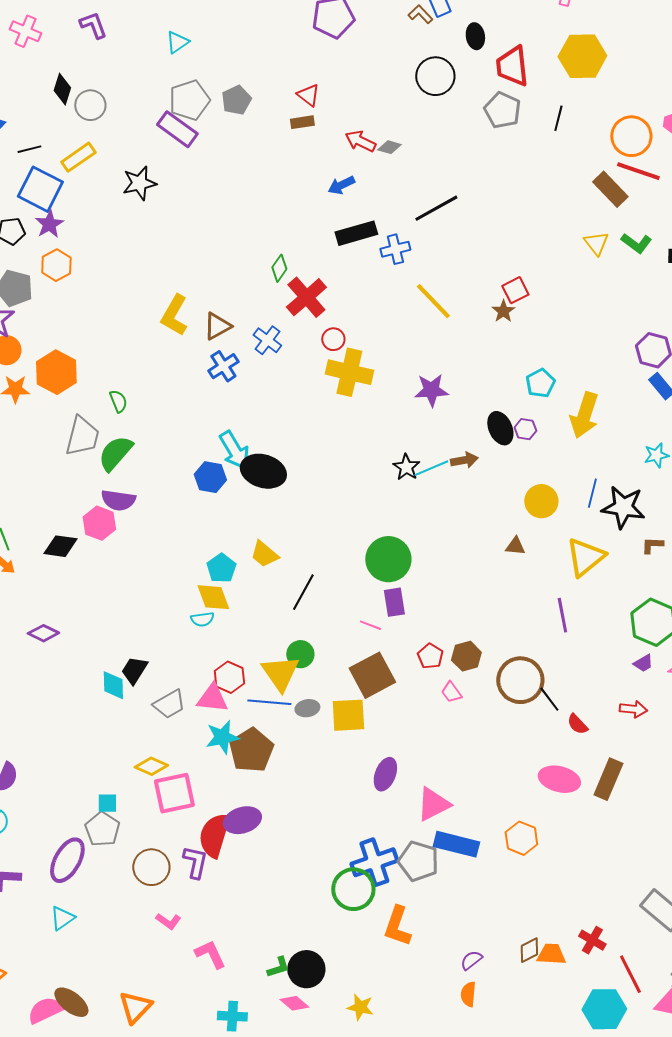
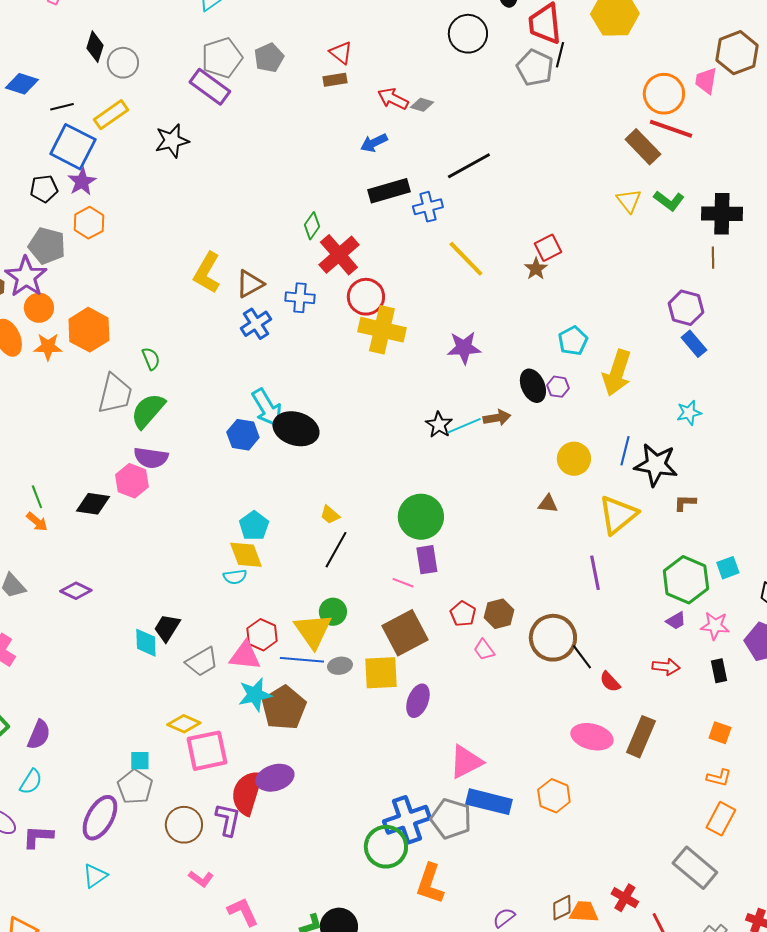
black line: (558, 118) -> (560, 55), moved
red circle: (333, 339) -> (366, 297), size x1.6
blue cross: (267, 340) -> (300, 298), turned -32
yellow trapezoid: (264, 554) -> (330, 515), moved, size x0.7
purple ellipse: (385, 774) -> (418, 701), moved

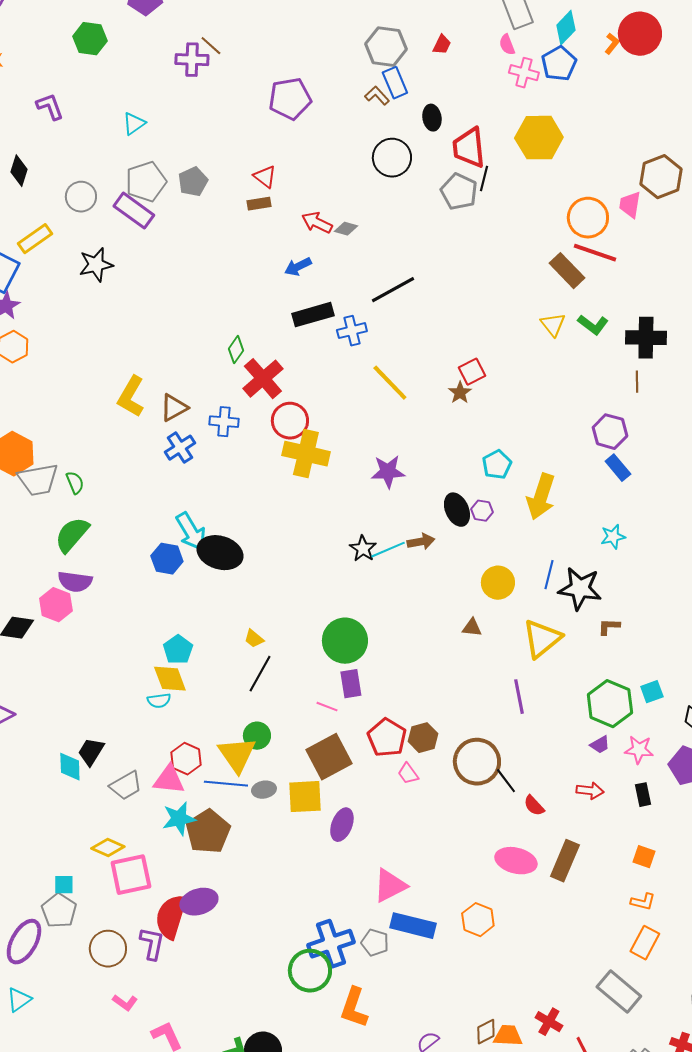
gray circle: (123, 63) -> (81, 197), moved
gray trapezoid: (115, 394) -> (38, 480), moved, turned 66
red pentagon: (463, 614) -> (387, 738), size x1.5
gray pentagon: (451, 819) -> (375, 943), size x0.7

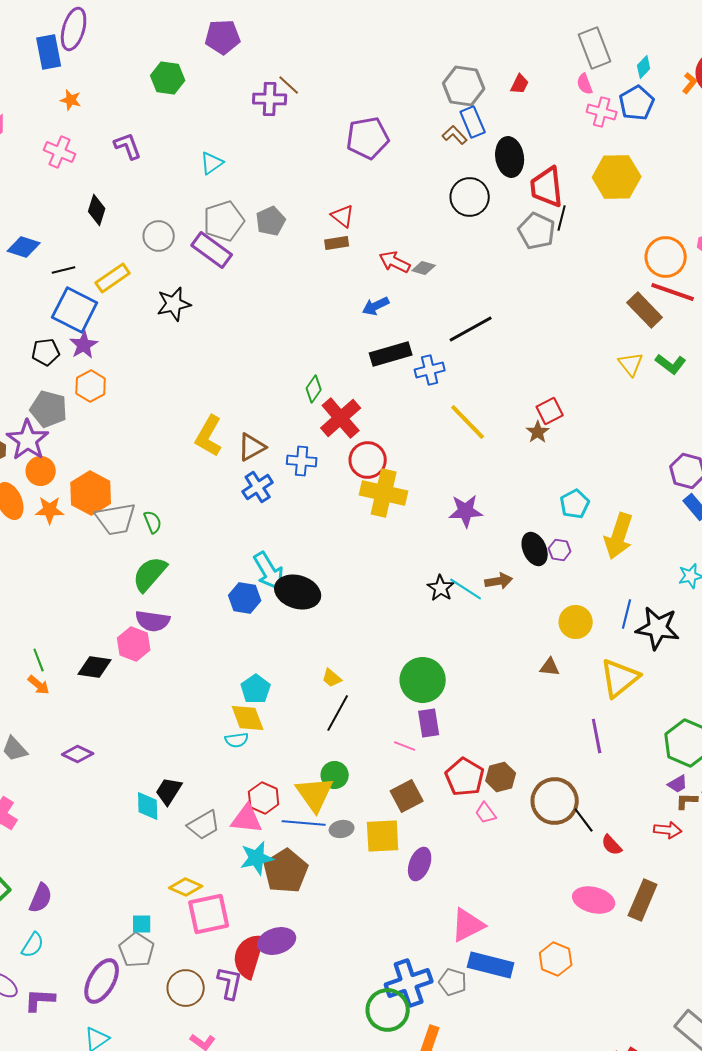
cyan diamond: (566, 28) -> (644, 67), size x0.7
black ellipse: (432, 118) -> (510, 157), size x1.5
cyan line: (388, 550) -> (466, 589), turned 56
brown L-shape: (609, 627) -> (687, 801), moved
brown square: (329, 757) -> (407, 796), size x0.7

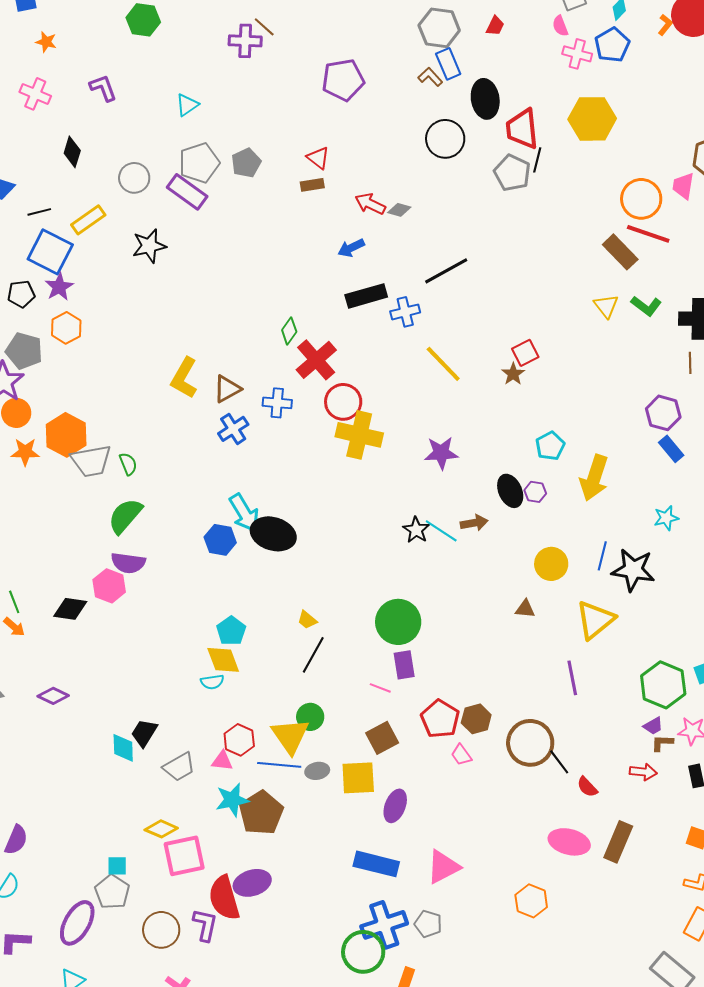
pink triangle: (247, 819) -> (222, 761), size x0.7
red semicircle: (249, 956) -> (224, 898), turned -33
blue rectangle: (491, 965) -> (376, 864), moved

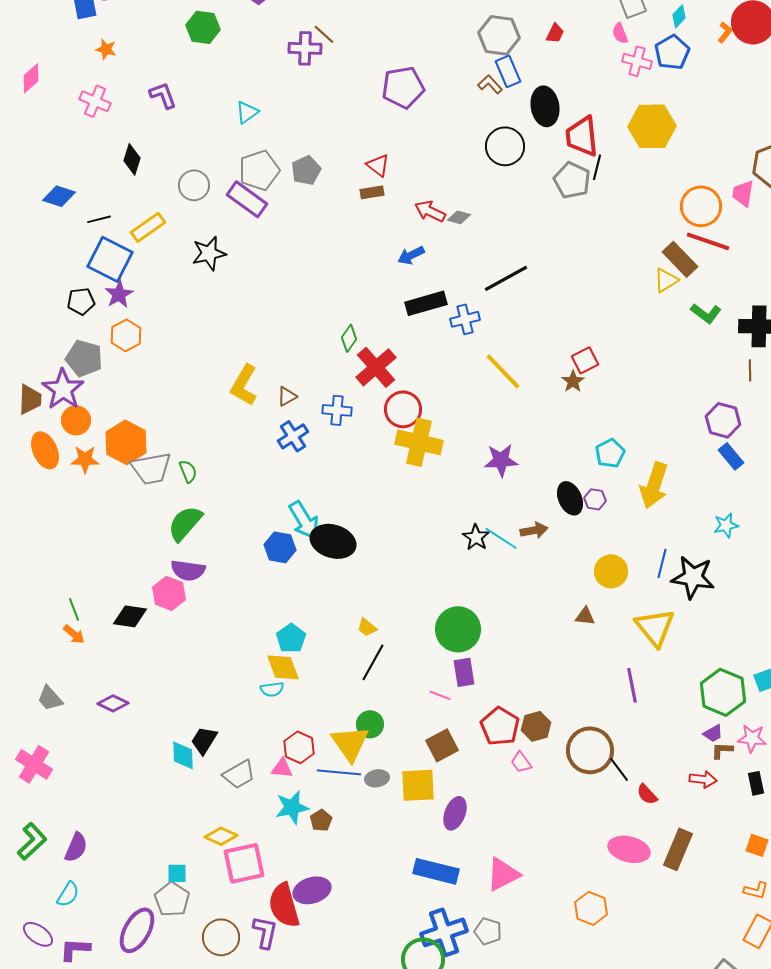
yellow triangle: (606, 306) -> (666, 280), moved, turned 36
brown triangle: (227, 389) -> (287, 396), size x0.7
yellow triangle: (595, 620) -> (655, 627), turned -30
brown pentagon: (261, 813) -> (321, 820), size x0.5

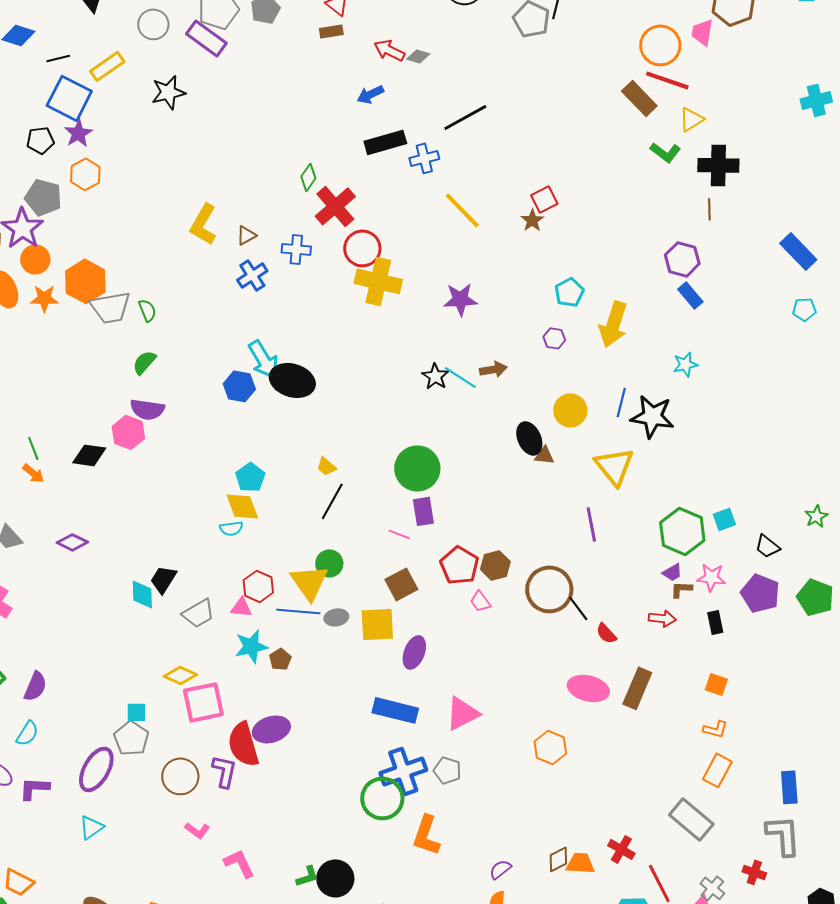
yellow triangle: (666, 280) -> (691, 119), moved
black ellipse: (570, 498) -> (529, 438), moved
green semicircle: (185, 523) -> (144, 362), size x0.7

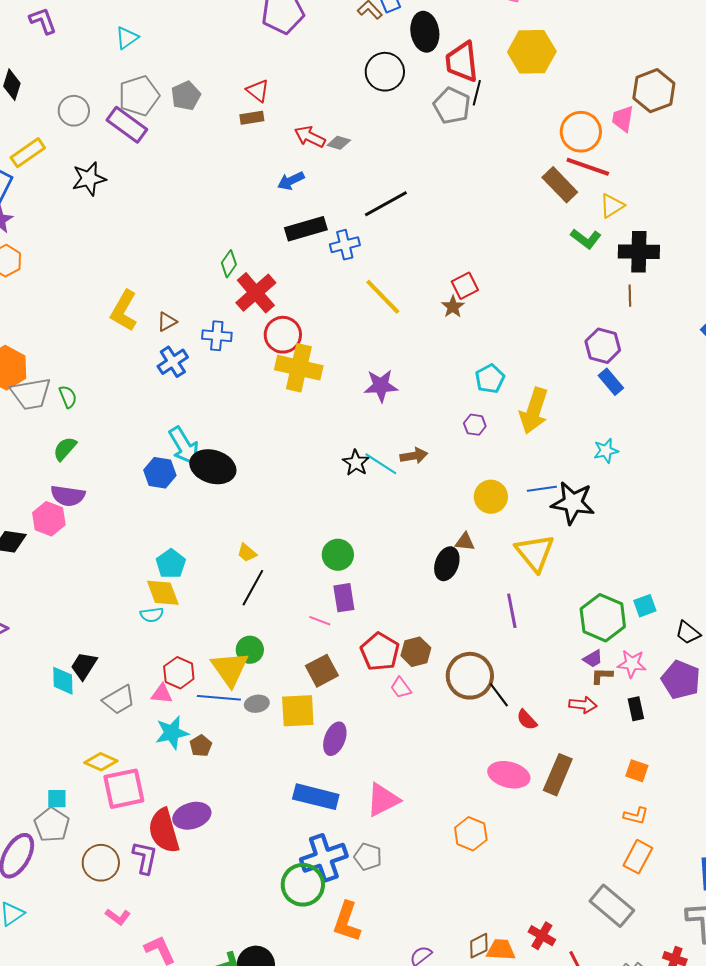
blue line: (621, 402) -> (542, 489), turned 68
black ellipse: (529, 438) -> (447, 564), moved, turned 44
green circle: (417, 468) -> (338, 555), size x0.7

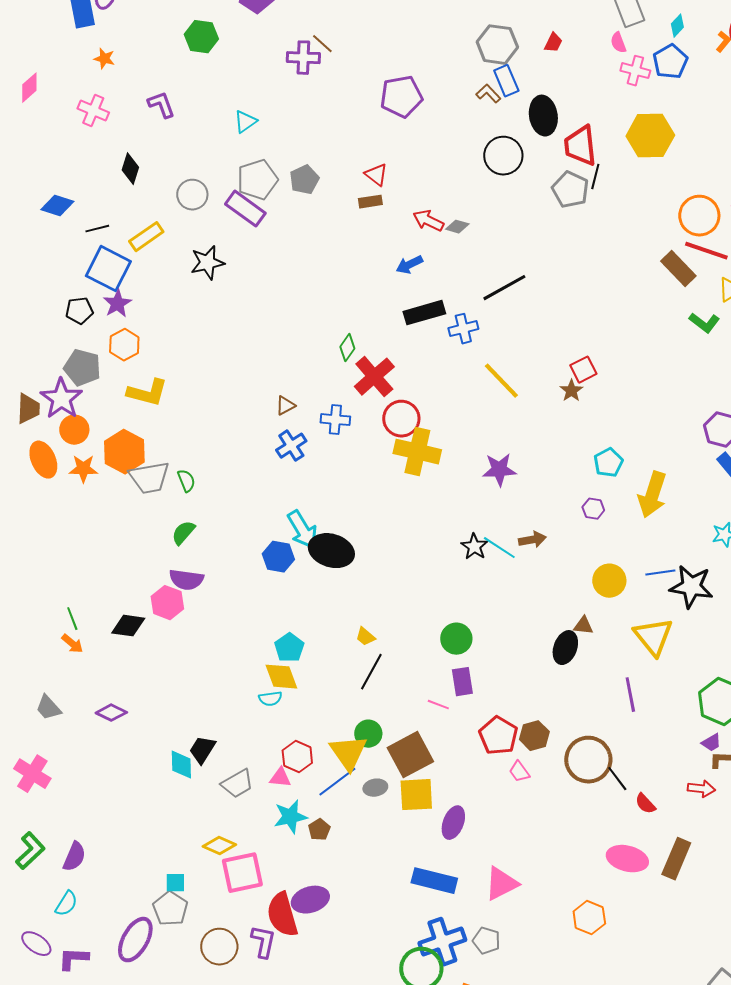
yellow L-shape: (124, 311) -> (147, 393), moved, turned -105
brown square: (322, 671) -> (410, 755), moved, size x1.4
blue line: (219, 698) -> (337, 782), turned -42

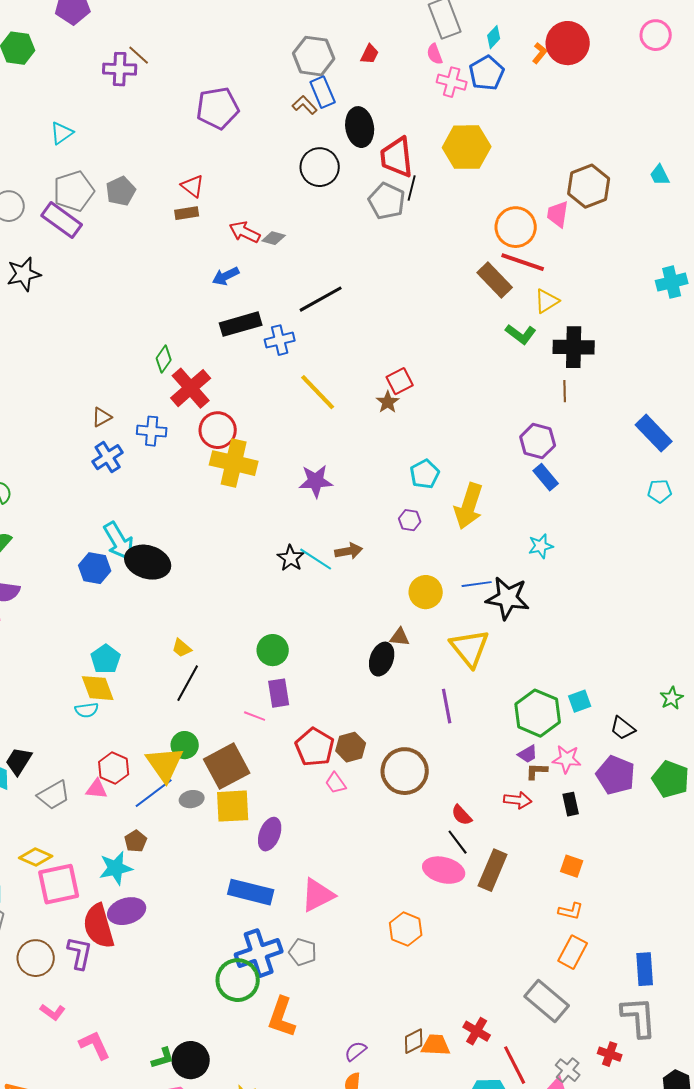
black line: (617, 779) -> (458, 842), moved
cyan star: (290, 817) -> (116, 868), moved

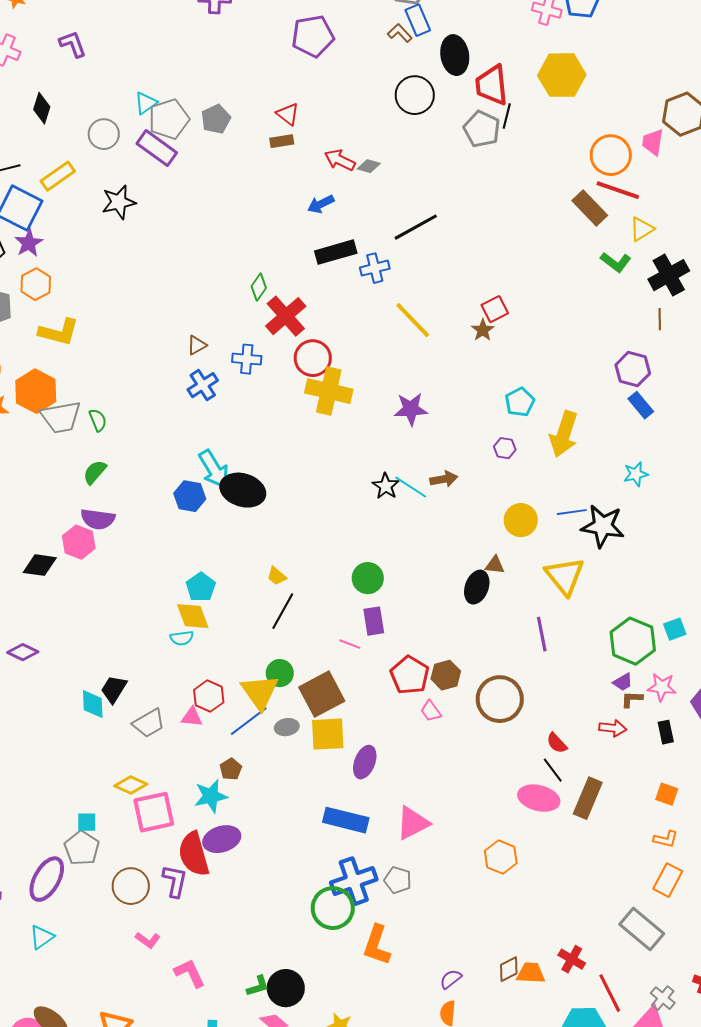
cyan triangle: (62, 133) -> (146, 103), moved
black cross: (574, 347) -> (669, 275), turned -30

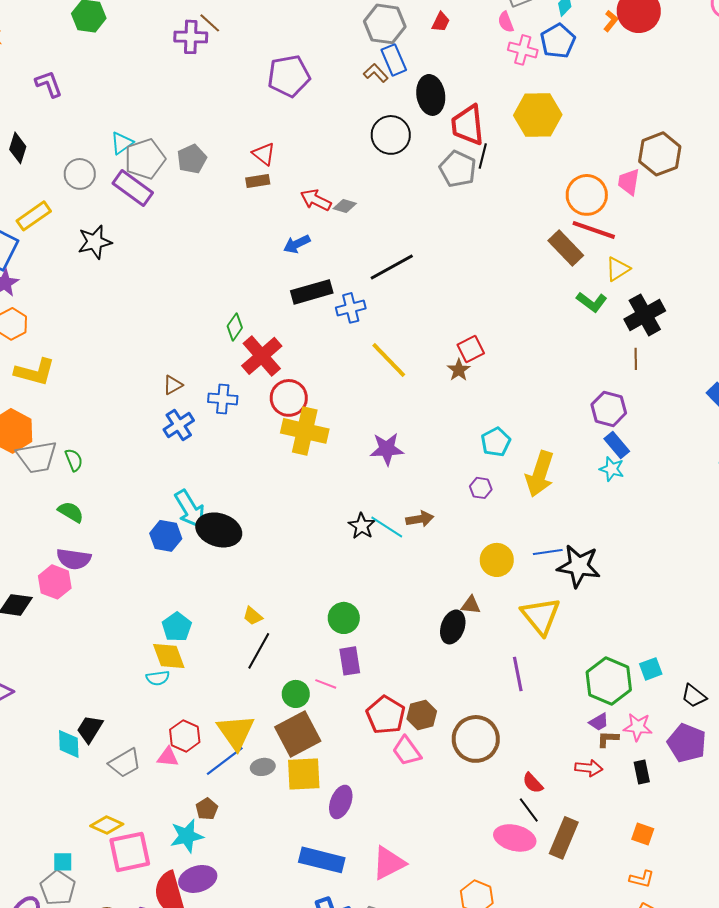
green semicircle: (95, 472) -> (71, 512), turned 80
cyan star: (636, 474) -> (612, 469), moved, turned 30
green circle: (280, 673) -> (296, 694), moved
pink trapezoid: (431, 711) -> (407, 751), size x1.4

